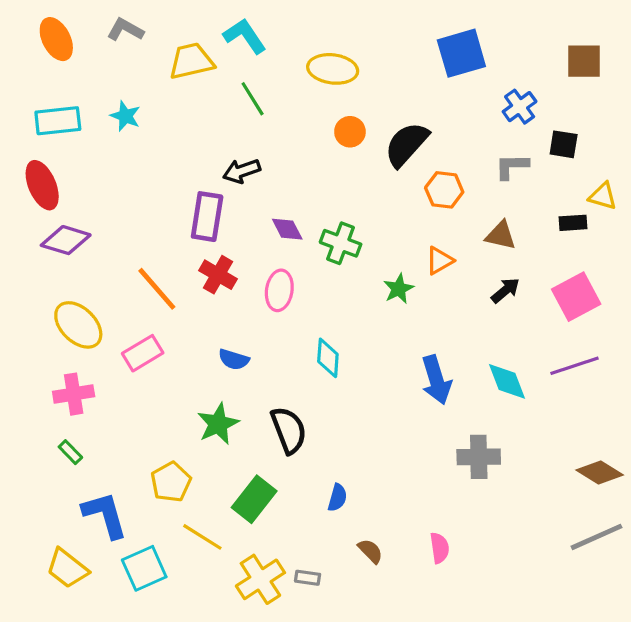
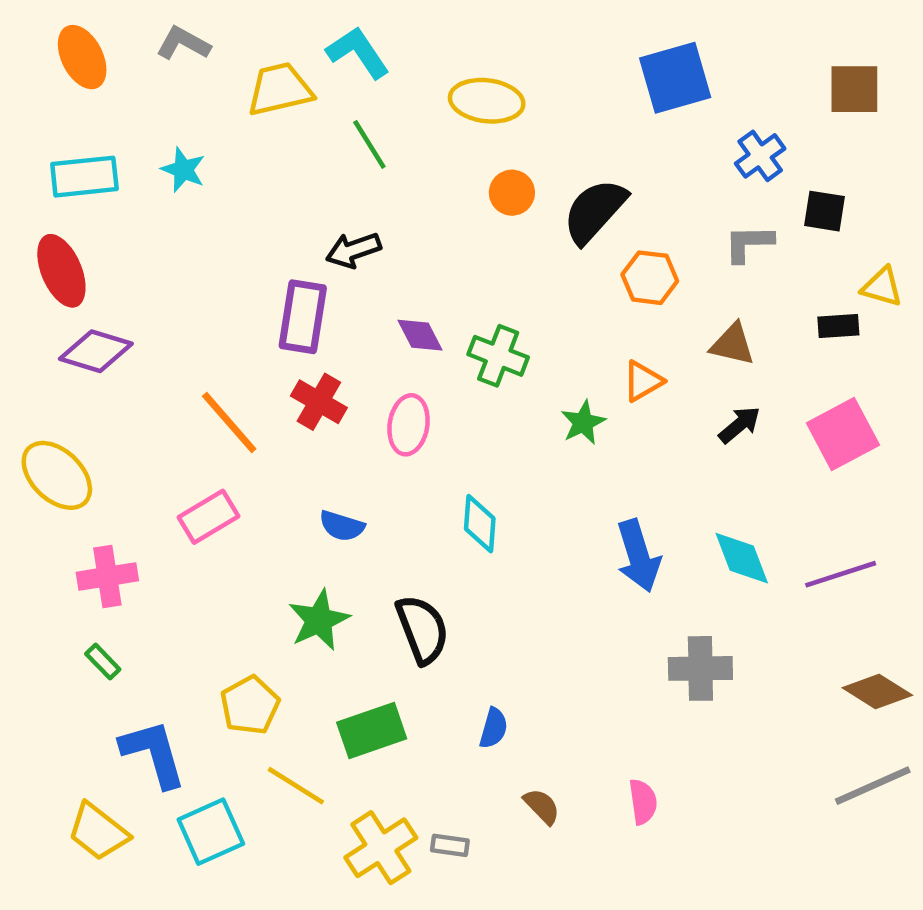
yellow ellipse: (78, 325) -> (57, 475), moved
purple line: (575, 366) -> (841, 574), moved
green rectangle: (254, 499) -> (372, 730), turned 33

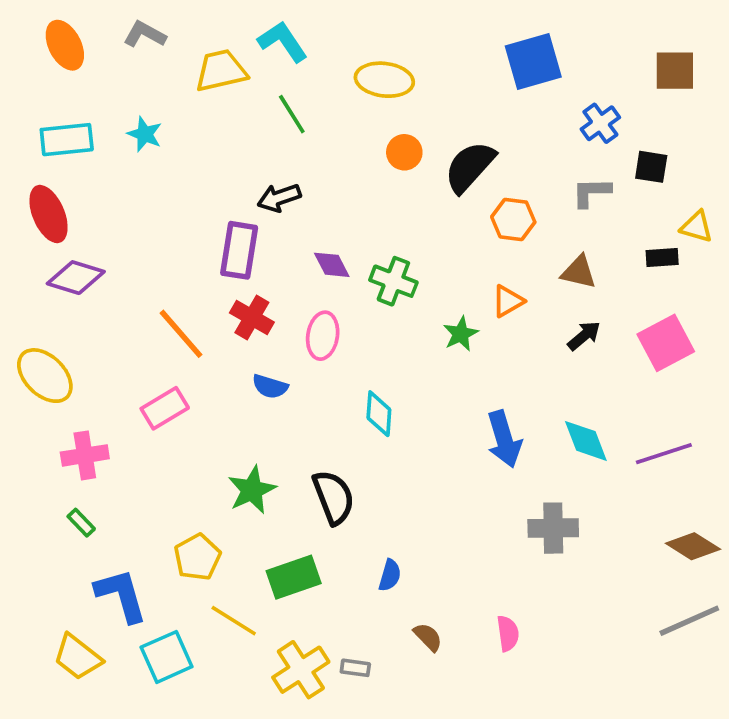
blue semicircle: (342, 526) -> (270, 386), moved

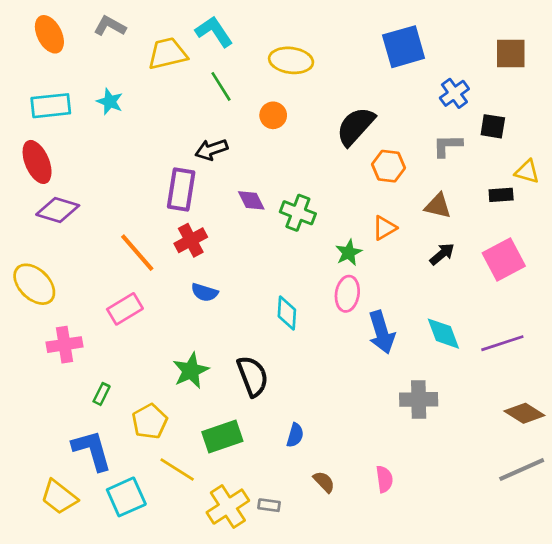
orange circle: (404, 152) -> (273, 115), moved
red cross: (252, 317) -> (191, 240), turned 32
pink ellipse: (323, 336) -> (347, 294), moved
green rectangle: (81, 523) -> (102, 394), moved, turned 70

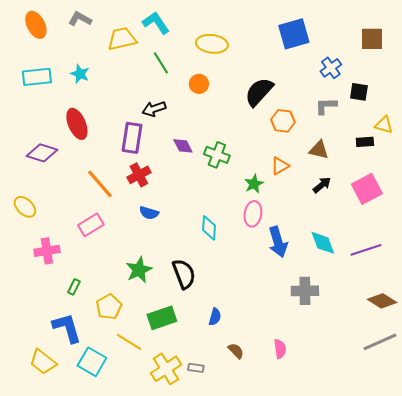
red ellipse: (37, 162) -> (77, 124), moved
yellow ellipse: (34, 284) -> (25, 207), size x0.7
cyan square: (126, 497) -> (92, 362), turned -36

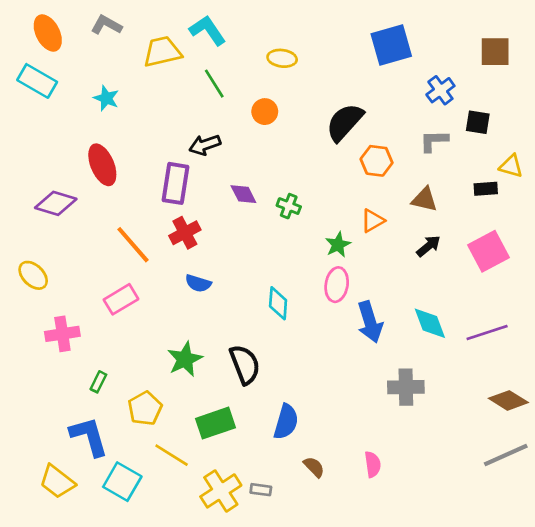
yellow ellipse: (212, 44) -> (282, 58), size x0.7
cyan rectangle: (37, 77) -> (37, 81), moved, turned 36
green cross: (217, 155) -> (289, 206), size x0.7
blue semicircle: (215, 317) -> (286, 422), size x1.5

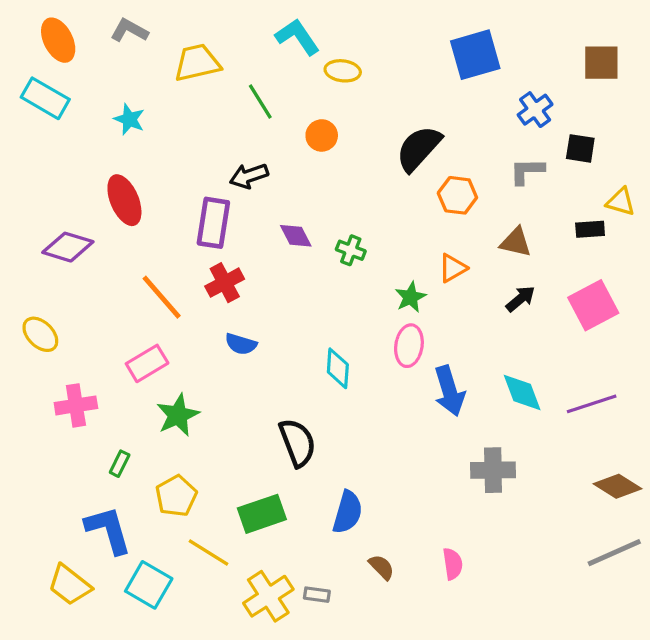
cyan L-shape: (208, 30) -> (297, 37), moved
green star: (185, 359) -> (178, 415), moved

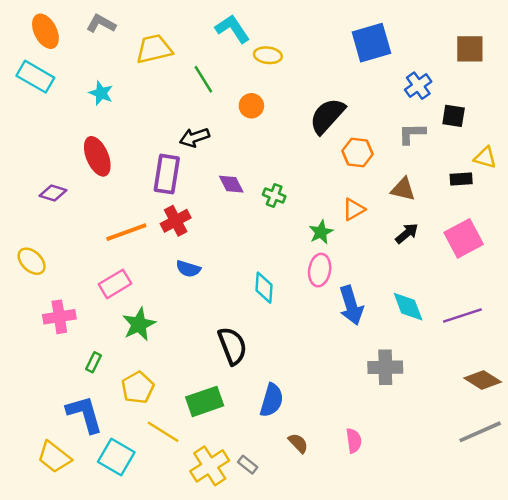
purple diamond: (68, 247) -> (53, 193), size x0.7
orange line: (162, 297) -> (126, 232), turned -69
gray rectangle: (317, 595) -> (248, 465), turned 30

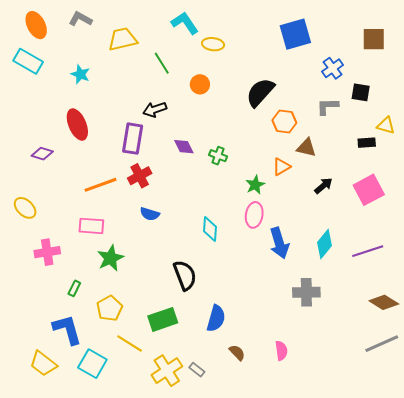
brown triangle: (403, 189) -> (306, 148), moved
pink rectangle: (115, 284) -> (91, 226), turned 35
cyan diamond: (408, 307) -> (325, 244), turned 60

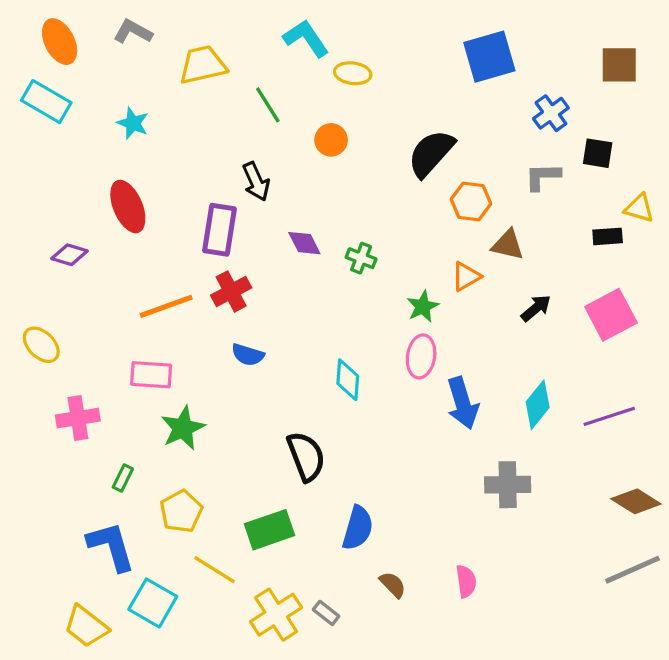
black arrow: (155, 109) -> (256, 182), turned -95
yellow trapezoid: (43, 364) -> (86, 626), moved

